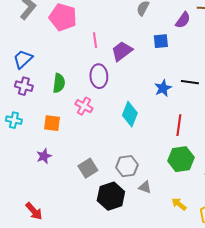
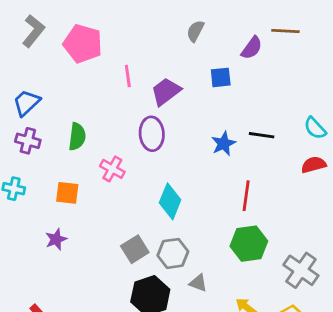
purple ellipse: (99, 76) -> (152, 134), moved
cyan diamond: (130, 114) -> (170, 201), moved
gray square: (88, 168) -> (135, 249), moved

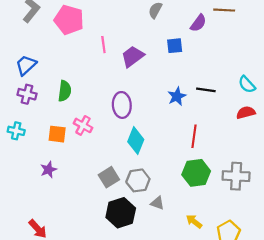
purple ellipse: (152, 134) -> (122, 105), moved
pink cross: (112, 169) -> (83, 125), moved
gray cross: (301, 270) -> (236, 176), moved, turned -32

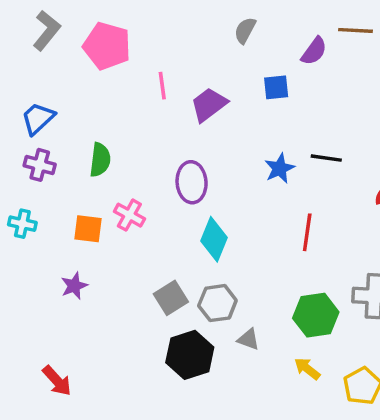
green hexagon: (196, 173) -> (316, 315), moved

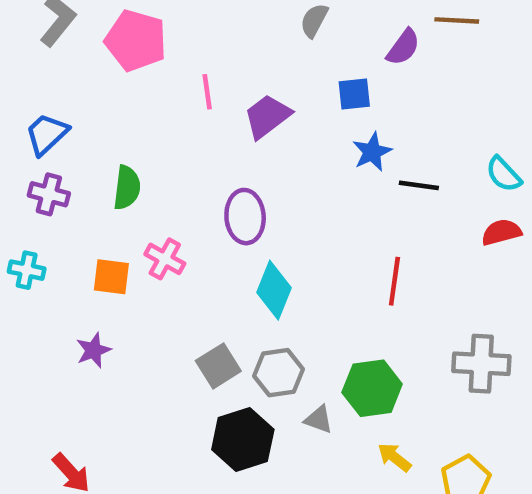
blue star: (280, 168) -> (372, 152), moved
green hexagon: (316, 315) -> (372, 388), moved

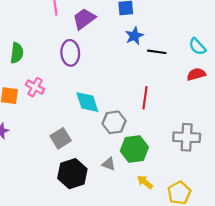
purple ellipse: (245, 217) -> (70, 53), moved
cyan diamond: (274, 290) -> (87, 102), turned -40
gray hexagon: (278, 373) -> (114, 122), moved

